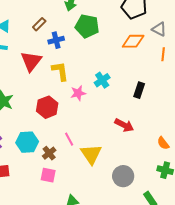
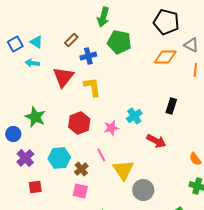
cyan cross: (102, 80) -> (134, 116), moved
pink star: (78, 93) -> (111, 128), moved
gray circle: (123, 176) -> (143, 190), moved

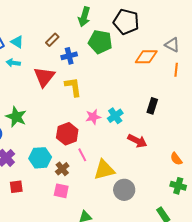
black pentagon: (166, 22) -> (126, 22), moved
red hexagon: (79, 123) -> (67, 134), moved
pink star: (111, 128) -> (93, 117), moved
yellow triangle: (123, 170) -> (104, 170), turned 50

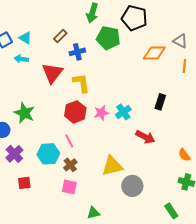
red hexagon: (67, 134) -> (75, 112), moved
pink line: (82, 155) -> (69, 141), moved

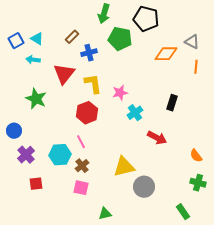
green star: (24, 113) -> (36, 99), moved
pink star: (101, 113) -> (120, 93), moved

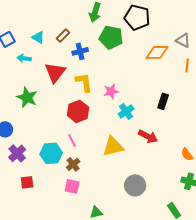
cyan triangle: (37, 39) -> (38, 37), moved
yellow triangle: (124, 167) -> (113, 146), moved

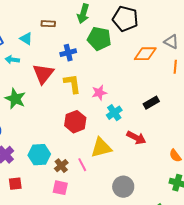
brown rectangle: (63, 35) -> (48, 24), moved, turned 48
black rectangle: (163, 101) -> (151, 103), turned 42
red hexagon: (78, 111) -> (75, 122), moved
pink line: (72, 140) -> (82, 165), moved

